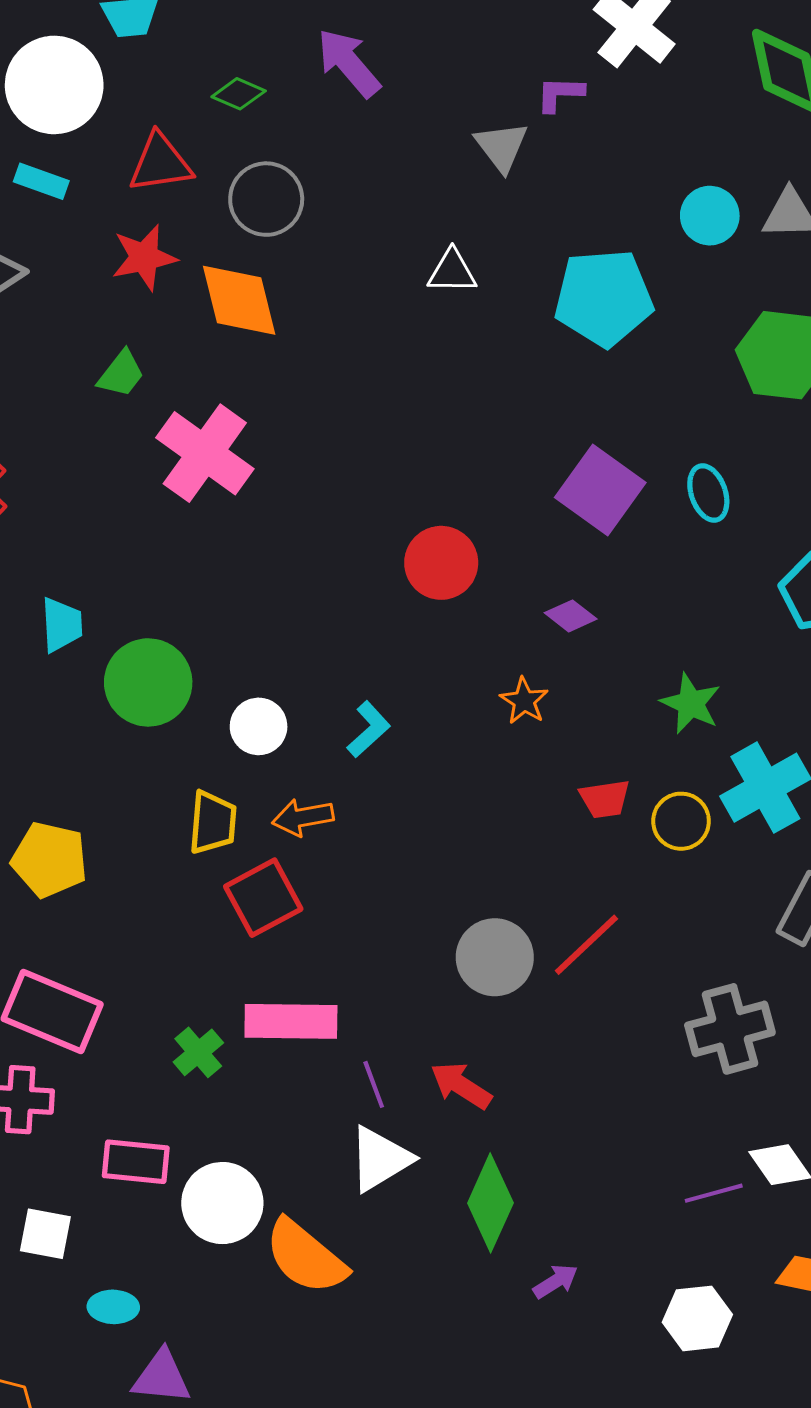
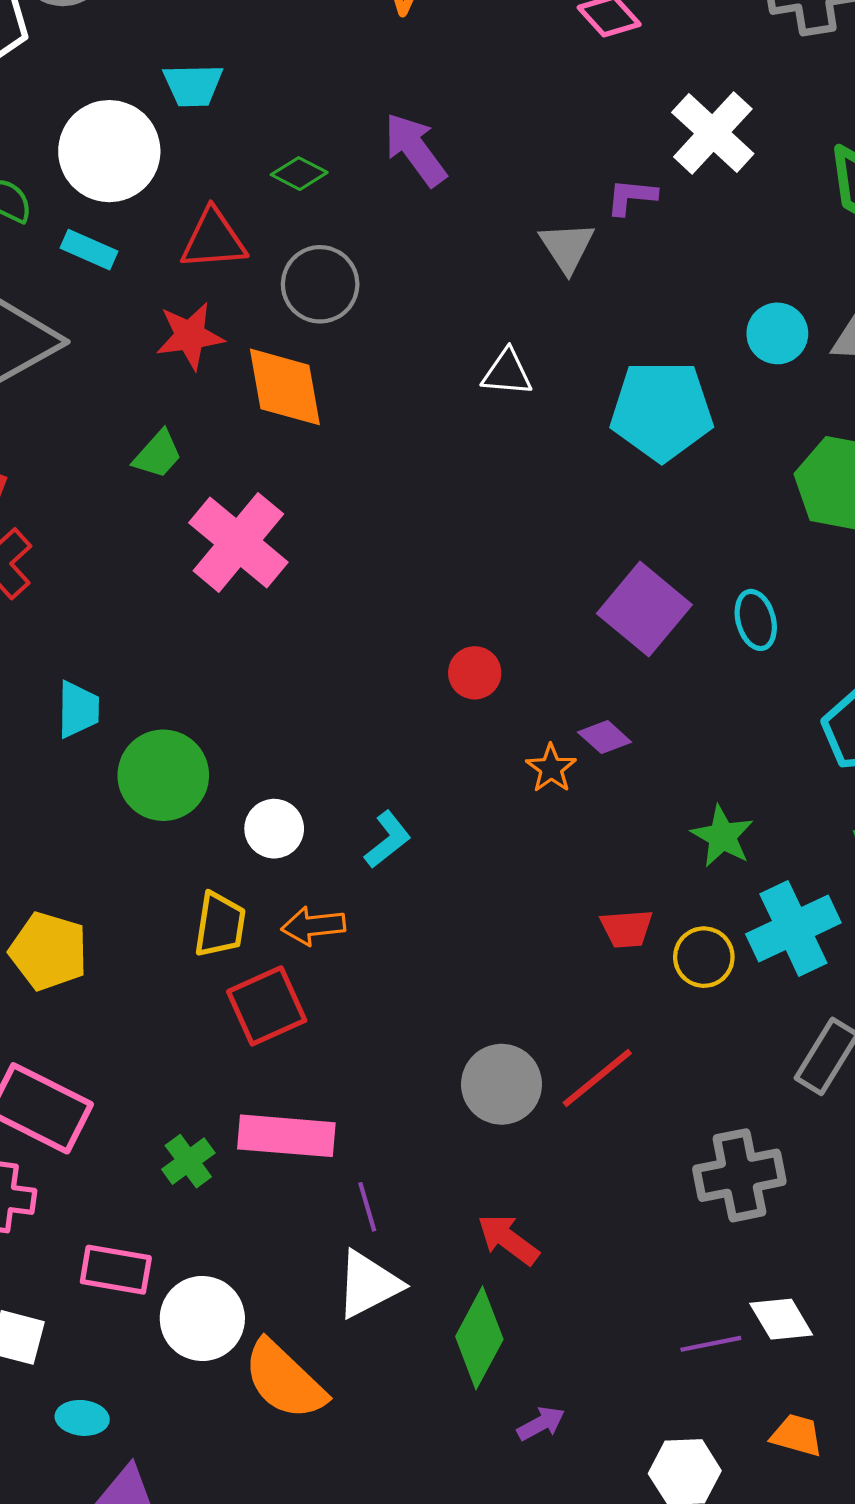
red circle: (441, 563) -> (475, 673), size x0.7
orange star: (524, 701) -> (551, 768), moved
red arrow: (461, 1086) -> (508, 1239), moved

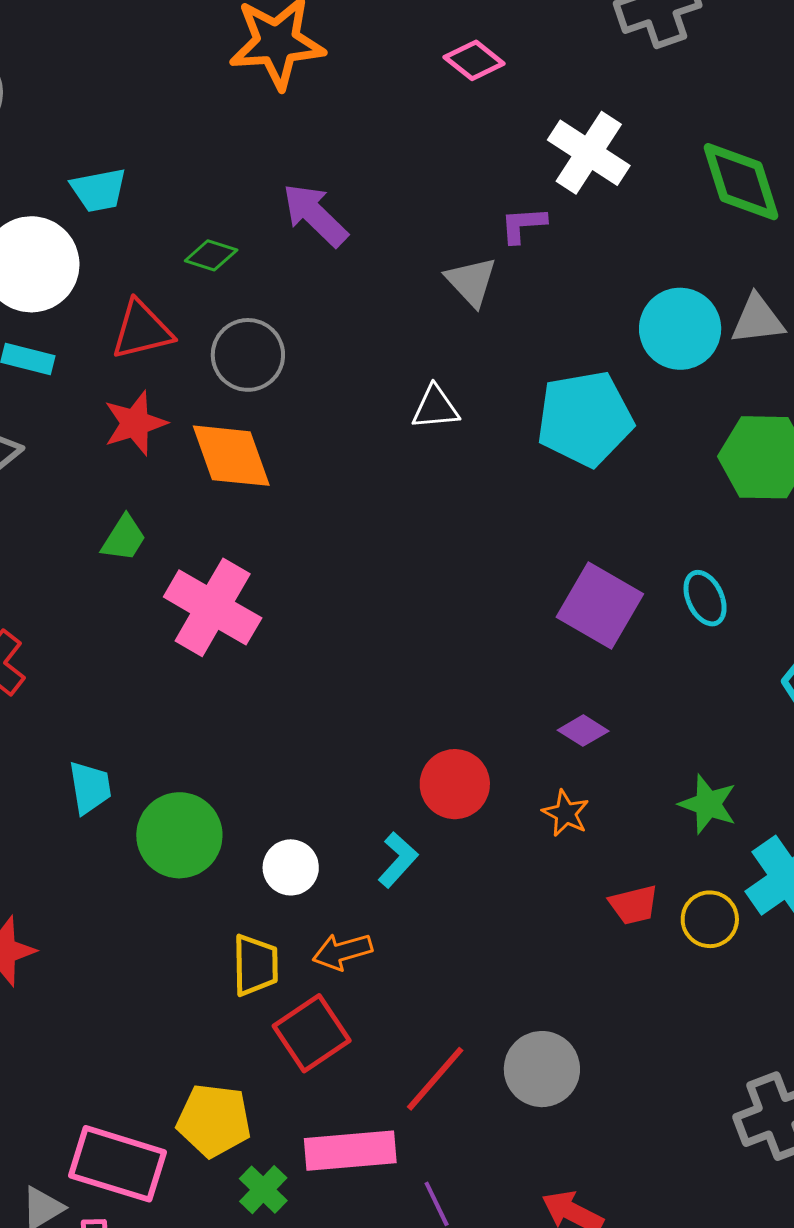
cyan circle: (777, 333) -> (680, 329), size x1.4
red circle: (475, 673) -> (455, 784), moved, size x1.4
orange star: (551, 768) -> (566, 813), moved
yellow pentagon: (49, 951) -> (214, 1120), moved
red line: (597, 1078) -> (435, 1079), moved

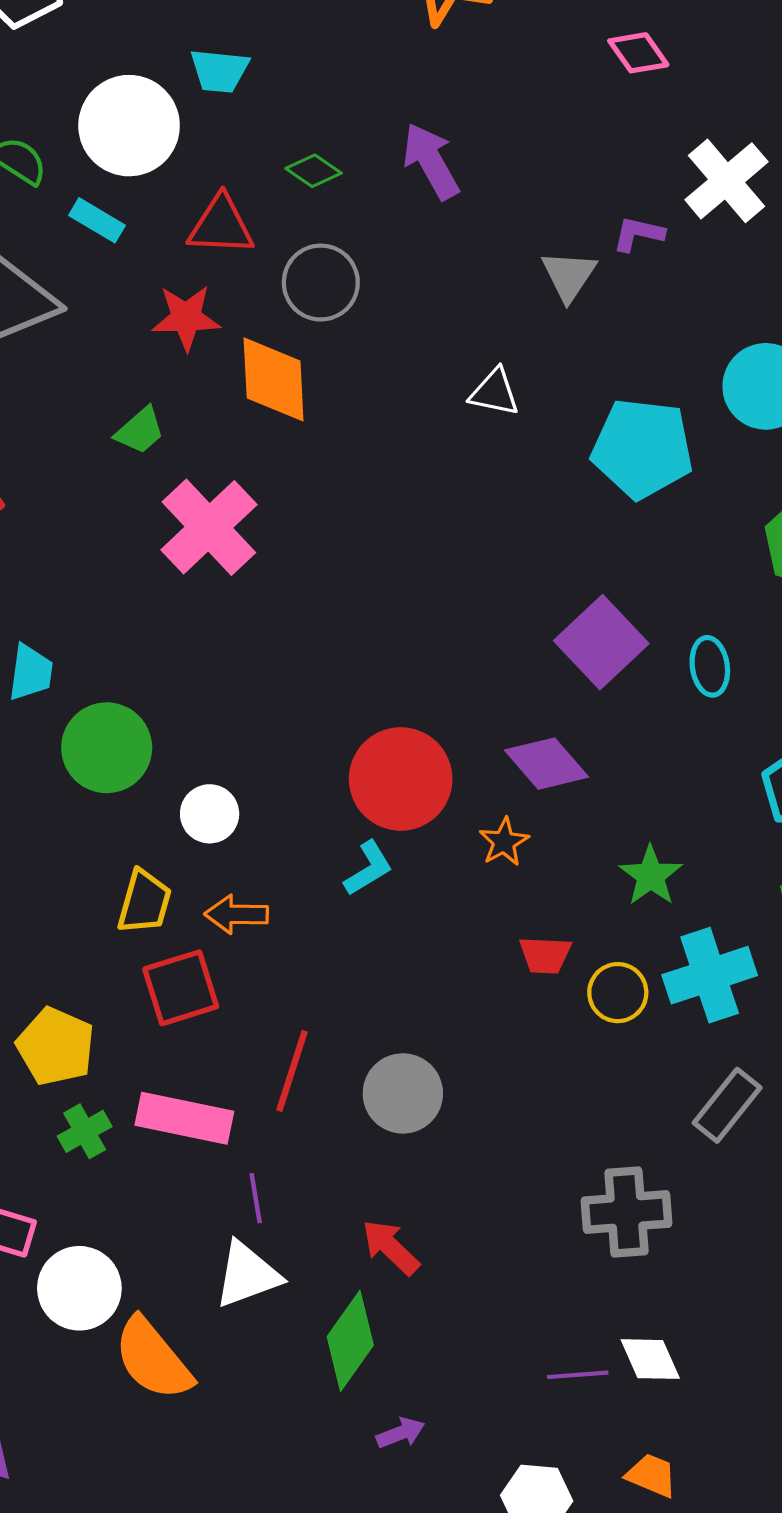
purple diamond: (583, 731) -> (547, 764), size x1.6
red circle: (455, 784) -> (401, 779), size x1.4
cyan L-shape: (398, 860) -> (368, 868), moved
red line: (435, 1079) -> (292, 1071), turned -40

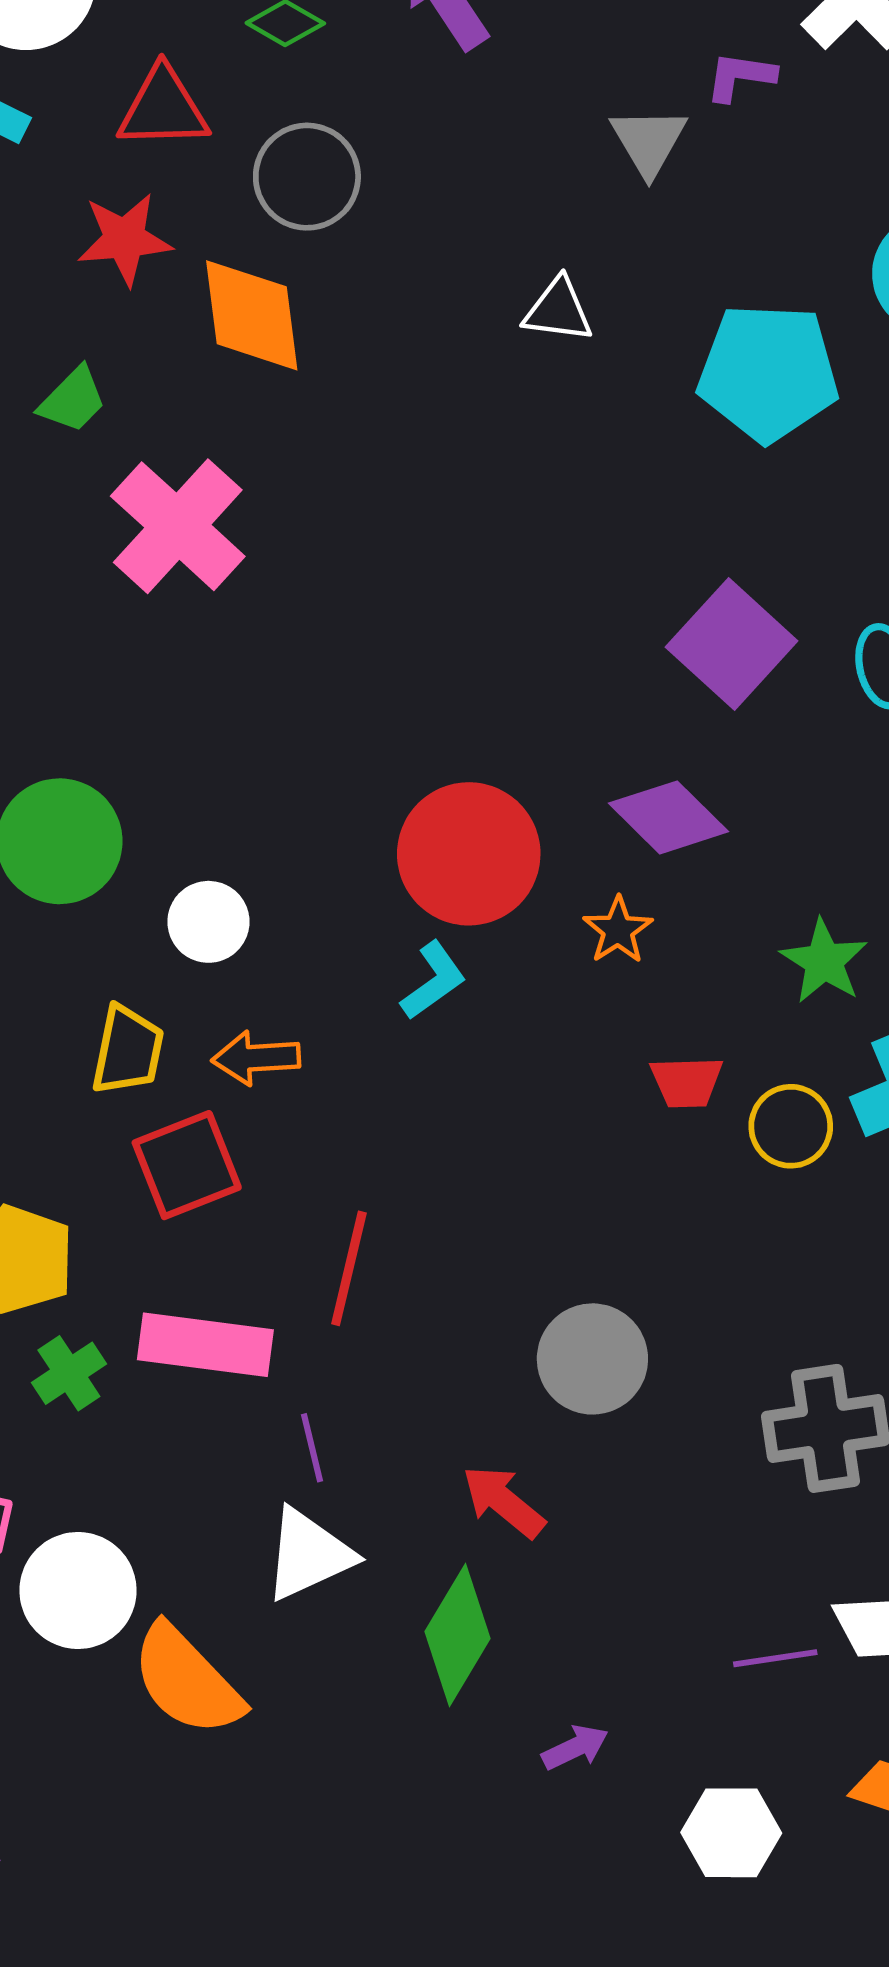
gray circle: (403, 1093) -> (592, 1359), moved
purple arrow: (401, 1433) -> (575, 1747), moved

